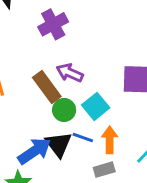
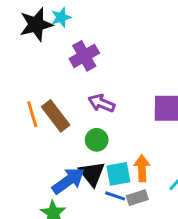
brown rectangle: (47, 87) -> (56, 116), moved
cyan square: (96, 106) -> (118, 174), moved, turned 30
blue line: (83, 137) -> (115, 196), moved

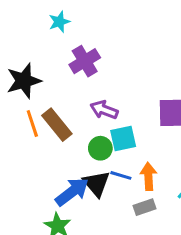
black star: (36, 25) -> (24, 81), moved
cyan square: (118, 174) -> (123, 139), moved
blue line: (115, 196) -> (121, 175), moved

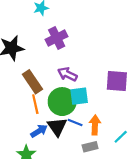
orange line: (32, 124) -> (35, 104), moved
green circle: (100, 148) -> (62, 102), size x1.6
blue arrow: (72, 192) -> (39, 131), size x0.7

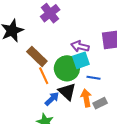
purple arrow: (67, 74) -> (80, 46), moved
blue line: (75, 122) -> (93, 78), moved
orange arrow: (95, 125) -> (86, 98), moved

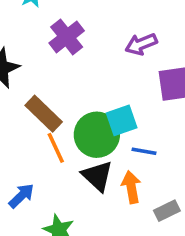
purple arrow: (80, 46) -> (141, 44), moved, turned -36
blue arrow: (52, 99) -> (21, 196), moved
gray rectangle: (100, 103) -> (167, 211), moved

